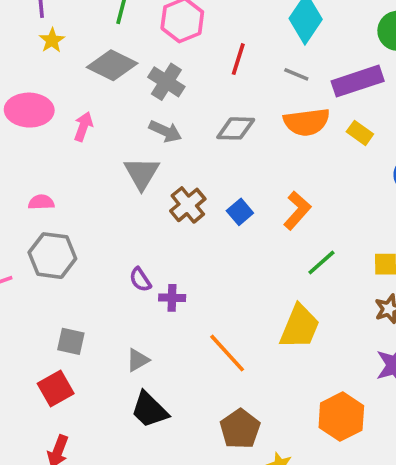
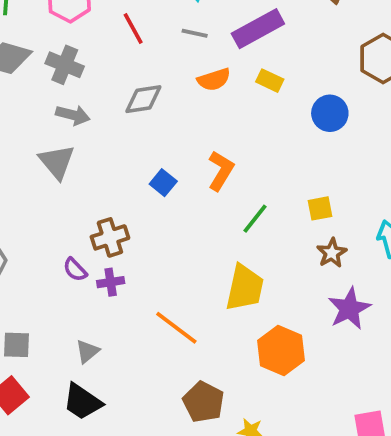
red line: (238, 59) -> (133, 28), turned -36
orange semicircle: (307, 122) -> (214, 80), size x0.7
brown cross: (188, 205) -> (110, 237), moved, turned 32
black trapezoid: (149, 410) -> (82, 402), moved
orange hexagon: (341, 417) -> (281, 351), moved

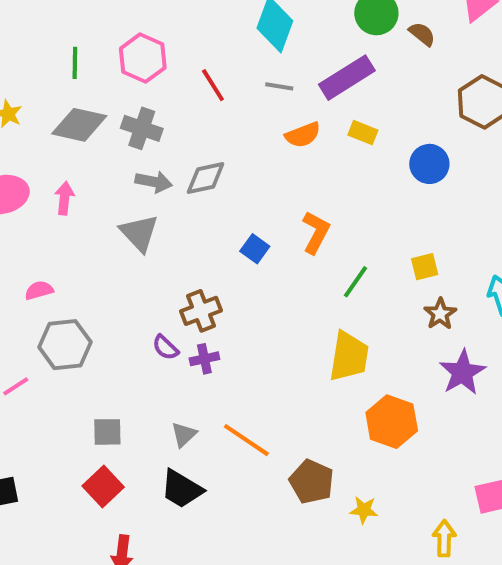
gray diamond: (143, 99) -> (206, 178), moved
orange line: (176, 328) -> (246, 440), moved

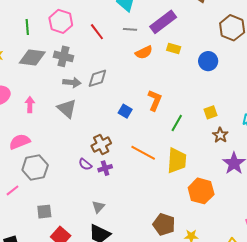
pink arrow: (64, 198) -> (30, 105), moved
pink semicircle: (39, 290) -> (20, 142), size x1.5
gray square: (107, 432) -> (44, 212), moved
orange line: (246, 440) -> (143, 153), moved

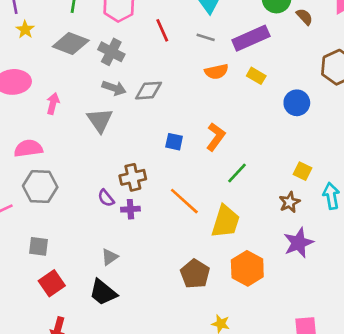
blue square: (125, 111) -> (174, 142), turned -32
yellow square: (210, 112) -> (302, 171), moved, turned 32
brown pentagon: (164, 224) -> (195, 274), moved

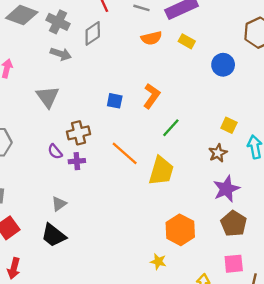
gray diamond: (148, 91) -> (93, 33), moved, turned -30
gray triangle: (100, 120) -> (48, 97), moved
orange hexagon: (247, 268) -> (180, 230), moved
brown pentagon: (195, 274) -> (234, 224), moved

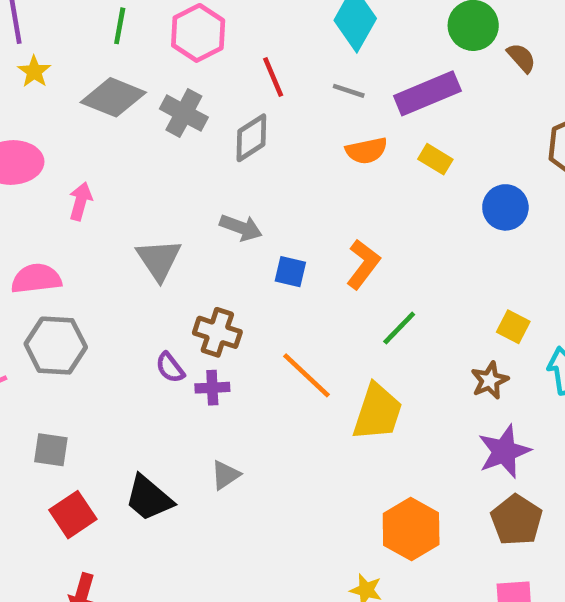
gray arrow: (61, 54) -> (241, 228), moved
brown cross: (79, 133) -> (217, 332), turned 30
gray triangle: (59, 204) -> (225, 475), moved
black trapezoid: (54, 235) -> (149, 498), moved

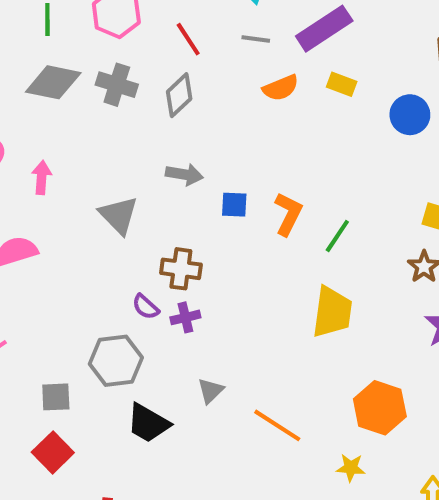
orange L-shape: (363, 264) -> (288, 214), moved
gray hexagon: (56, 346) -> (116, 361), moved
orange line: (306, 375) -> (277, 425), moved
red square: (73, 515) -> (53, 452), moved

